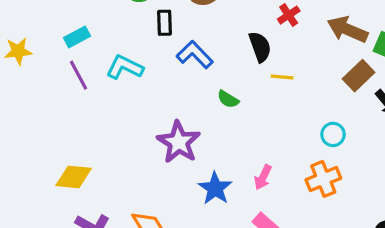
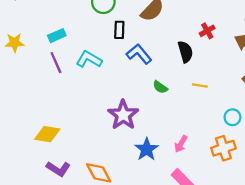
yellow line: (282, 77) -> (200, 86), moved

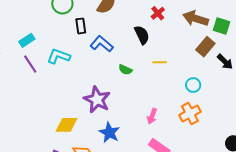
yellow diamond: (47, 134) -> (66, 125), moved
blue star: (147, 149) -> (109, 133), moved

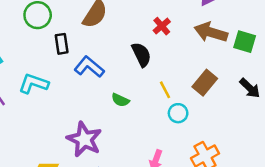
brown rectangle: (205, 47) -> (205, 83), moved
yellow line: (160, 62) -> (165, 90), turned 64
cyan circle: (193, 85) -> (178, 113), moved

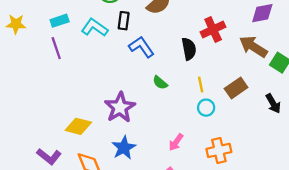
red cross: (162, 26) -> (213, 30), size x1.5
cyan L-shape: (33, 84) -> (95, 28), moved

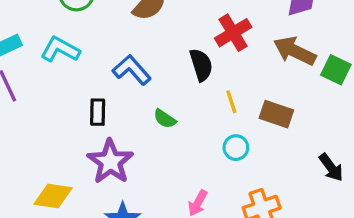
black rectangle: (124, 21) -> (98, 112), moved
yellow line: (201, 85) -> (231, 102), moved
brown rectangle: (236, 88) -> (276, 114), turned 60
black arrow: (273, 103) -> (331, 167), moved

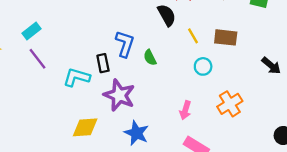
cyan L-shape: (60, 50) -> (77, 77), moved
blue L-shape: (132, 70) -> (125, 44), moved, turned 72
green semicircle: (165, 119) -> (150, 58), turned 42

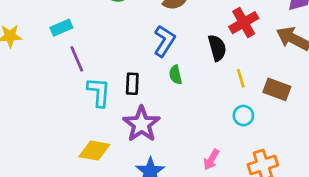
blue L-shape: (125, 44) -> (164, 41), moved
green semicircle: (150, 58) -> (175, 75), moved
purple line: (37, 59) -> (77, 59), moved
cyan L-shape: (77, 77) -> (99, 92), turned 64

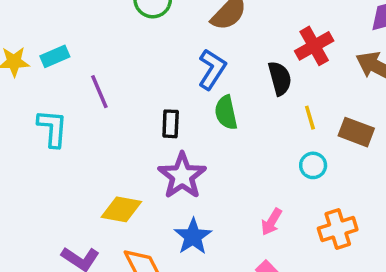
cyan rectangle: (61, 28) -> (55, 56), moved
green semicircle: (175, 75) -> (226, 113), size x1.4
cyan L-shape: (99, 92) -> (52, 128), moved

